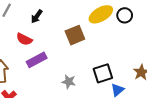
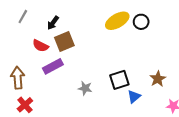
brown square: (75, 35) -> (64, 42), moved

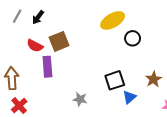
black circle: (141, 22) -> (133, 38), moved
black arrow: (53, 23) -> (38, 17), moved
purple rectangle: (53, 66) -> (47, 67), turned -66
gray star: (85, 88) -> (80, 99), moved

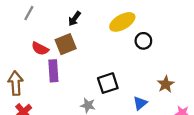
gray line: (17, 16) -> (29, 13), moved
black arrow: (38, 17) -> (74, 19), moved
black square: (115, 80) -> (108, 83), moved

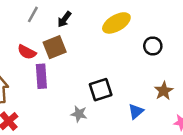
gray line: (29, 13) -> (33, 14), moved
black circle: (143, 41) -> (153, 46), moved

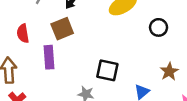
red semicircle: (27, 52) -> (23, 33), moved, turned 54
black square: (101, 90) -> (107, 70), turned 30

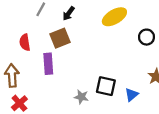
black square: (107, 70) -> (106, 86), moved

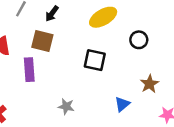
brown square: (60, 38) -> (42, 41), turned 36
black square: (106, 86) -> (95, 60), moved

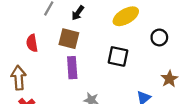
purple rectangle: (29, 70) -> (72, 68), moved

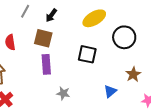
black circle: (159, 37) -> (124, 37), size x1.5

